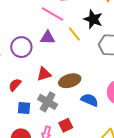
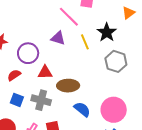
purple circle: (21, 47) -> (28, 53), moved
gray cross: (48, 102) -> (41, 100), turned -30

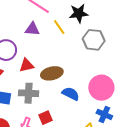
black star: (107, 32) -> (79, 13), turned -30

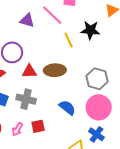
purple triangle: (32, 29) -> (27, 20), moved
gray hexagon: (94, 40) -> (97, 79), moved
brown ellipse: (52, 73) -> (55, 70), moved

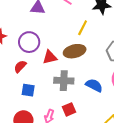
yellow line: (69, 40) -> (83, 28), moved, turned 63
gray cross: (26, 99) -> (64, 81), moved

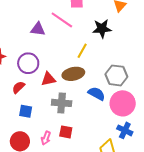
blue semicircle: (94, 85) -> (97, 94), moved
red square: (69, 109) -> (66, 132), turned 32

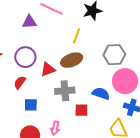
blue semicircle: (97, 94) -> (101, 94), moved
red square: (66, 132) -> (81, 110), moved

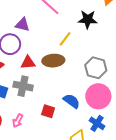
purple triangle: (29, 22) -> (23, 25), moved
gray cross: (65, 91) -> (23, 86), moved

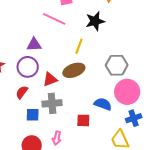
blue cross: (97, 123) -> (134, 118), turned -35

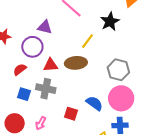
black star: (95, 21) -> (110, 22), turned -30

